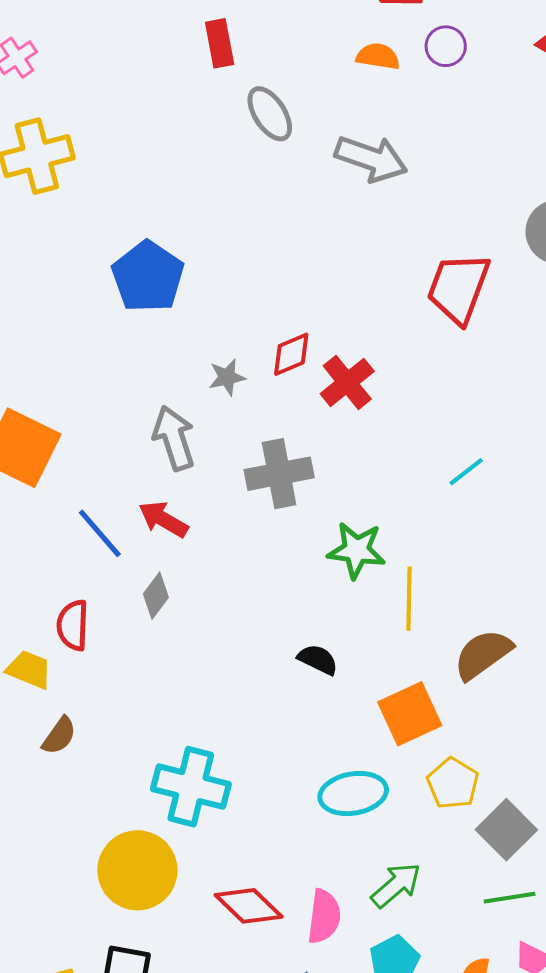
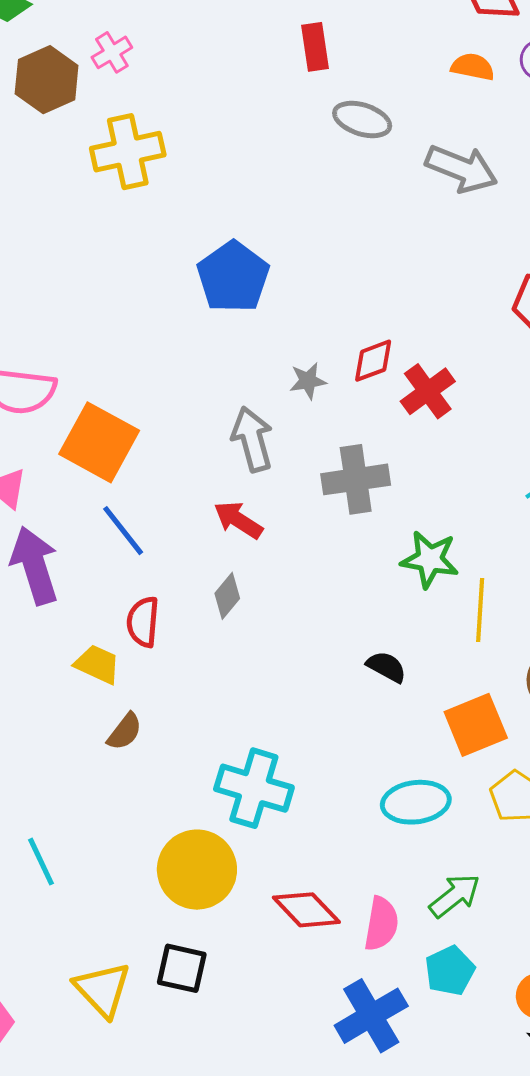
gray ellipse: (270, 114) -> (362, 119), turned -42
blue line: (100, 533) -> (123, 531), moved

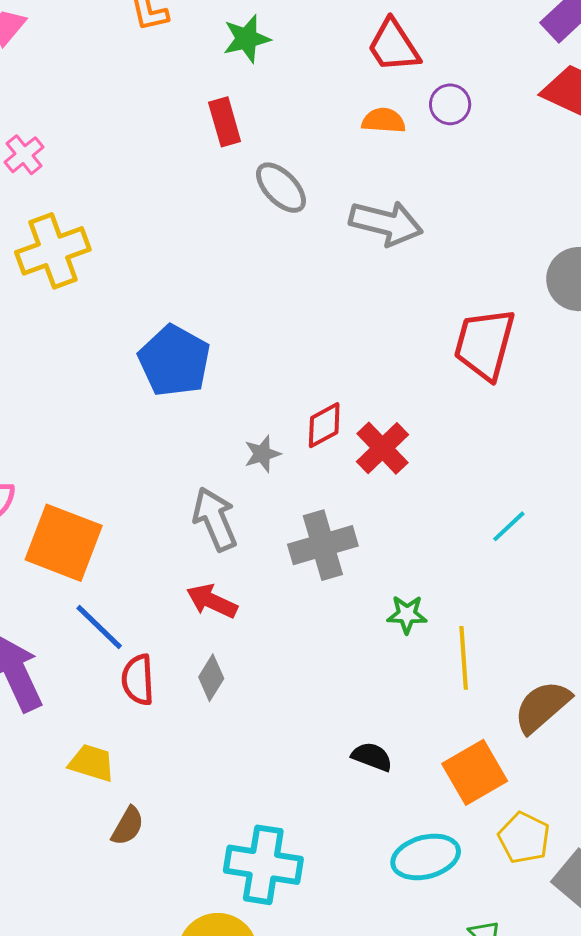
gray ellipse: (362, 119) -> (281, 188), turned 36
green star: (430, 559) -> (407, 614), size x0.7
red semicircle: (143, 622) -> (138, 680), moved
black semicircle: (386, 667) -> (372, 757), moved

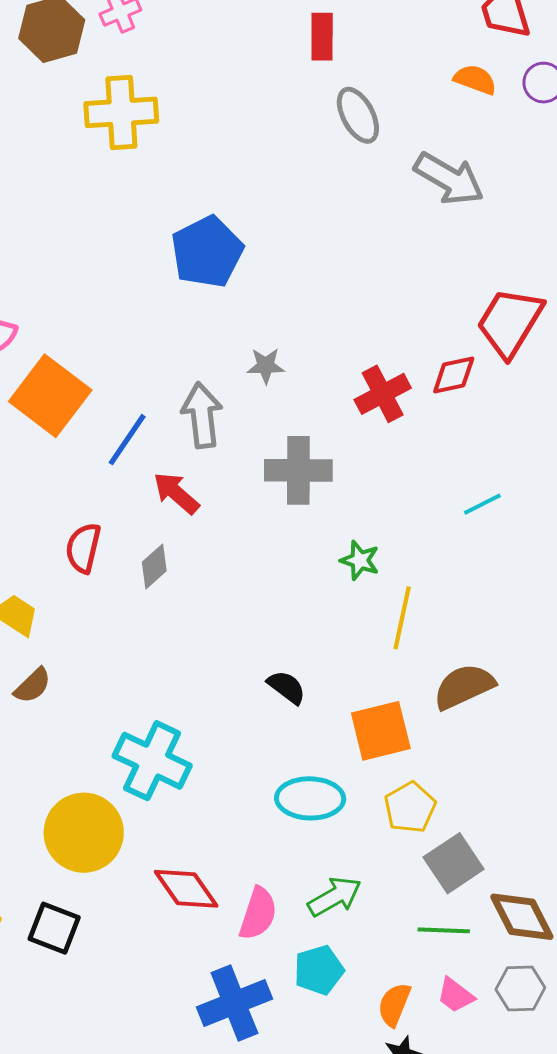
red diamond: (324, 425) -> (454, 375), moved
blue line: (99, 627) -> (127, 440), moved, turned 64

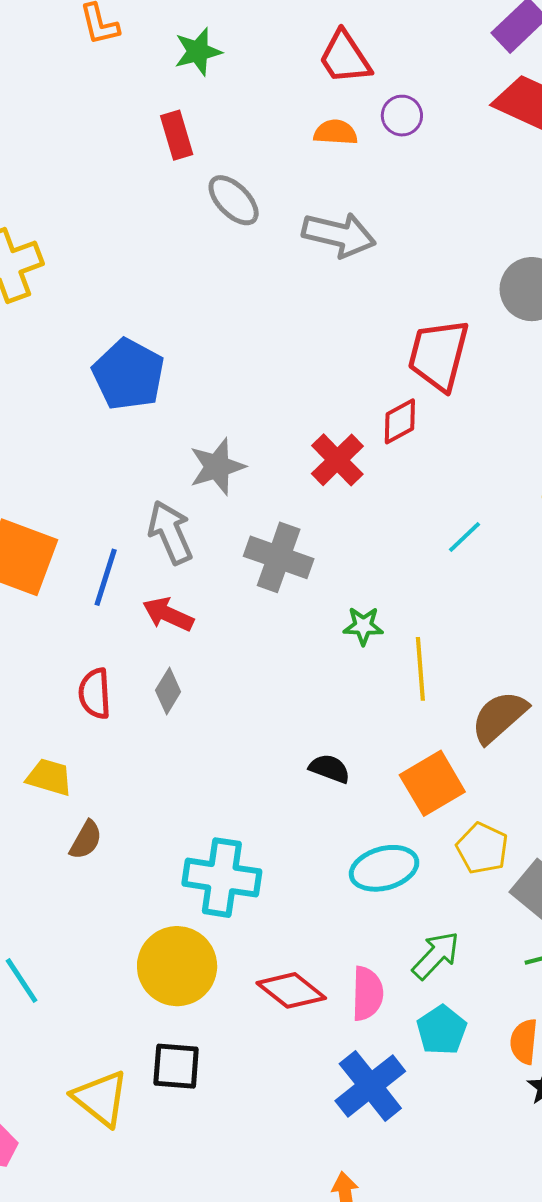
gray star: (266, 366) -> (217, 467), size x1.5
gray cross: (298, 470) -> (279, 557), turned 36

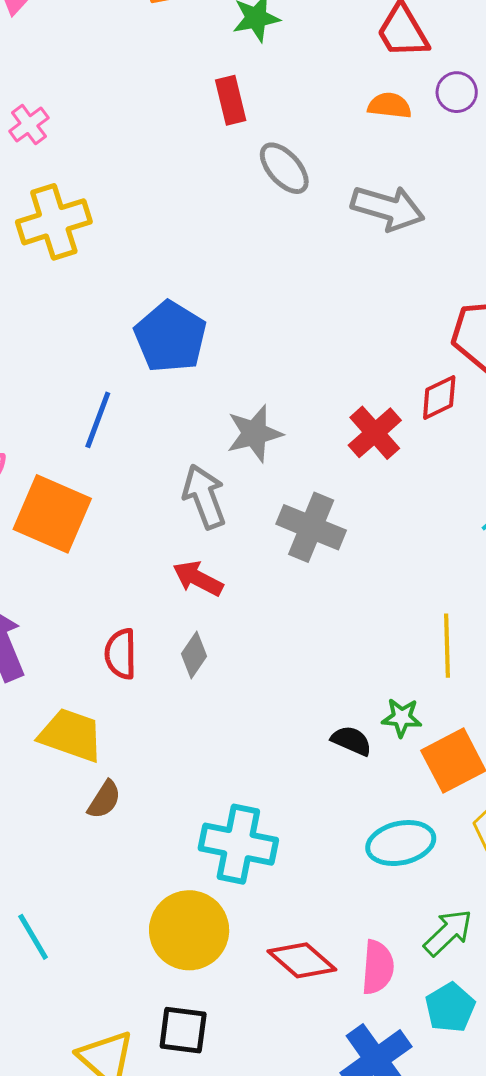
blue line: (106, 577) -> (98, 420), moved
green star: (363, 626) -> (402, 718), moved
yellow trapezoid: (49, 777) -> (71, 735), size x1.4

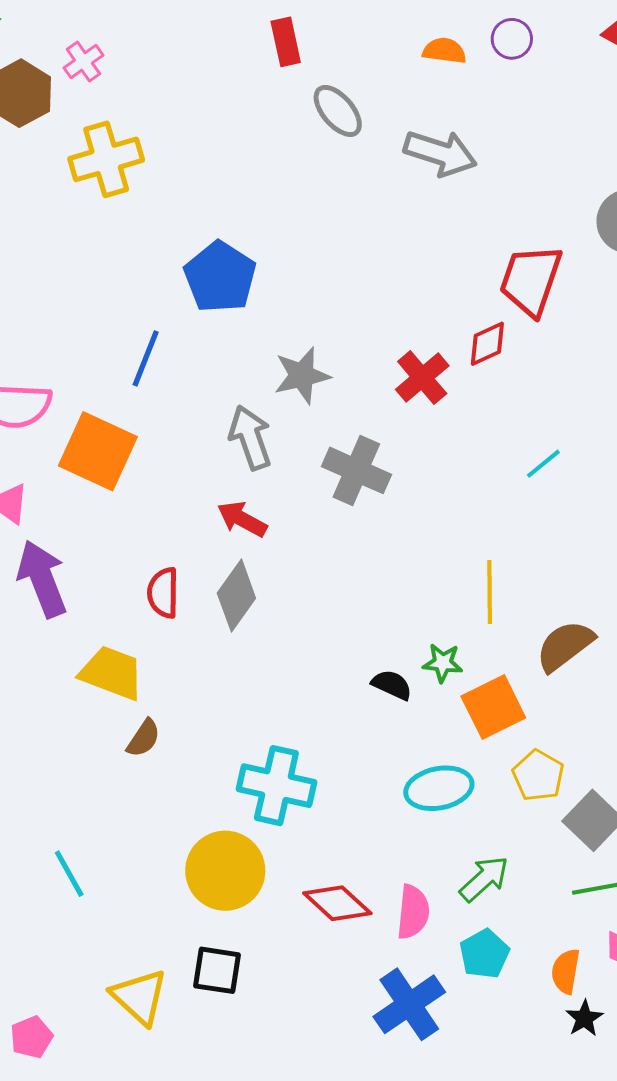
gray diamond: (194, 655) -> (236, 596), size x1.5

